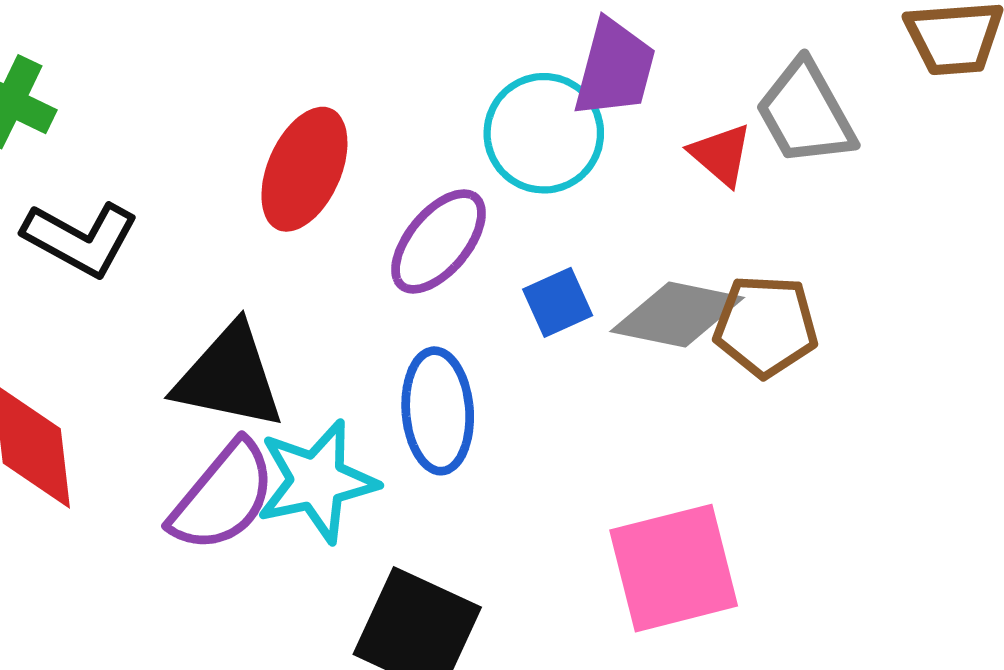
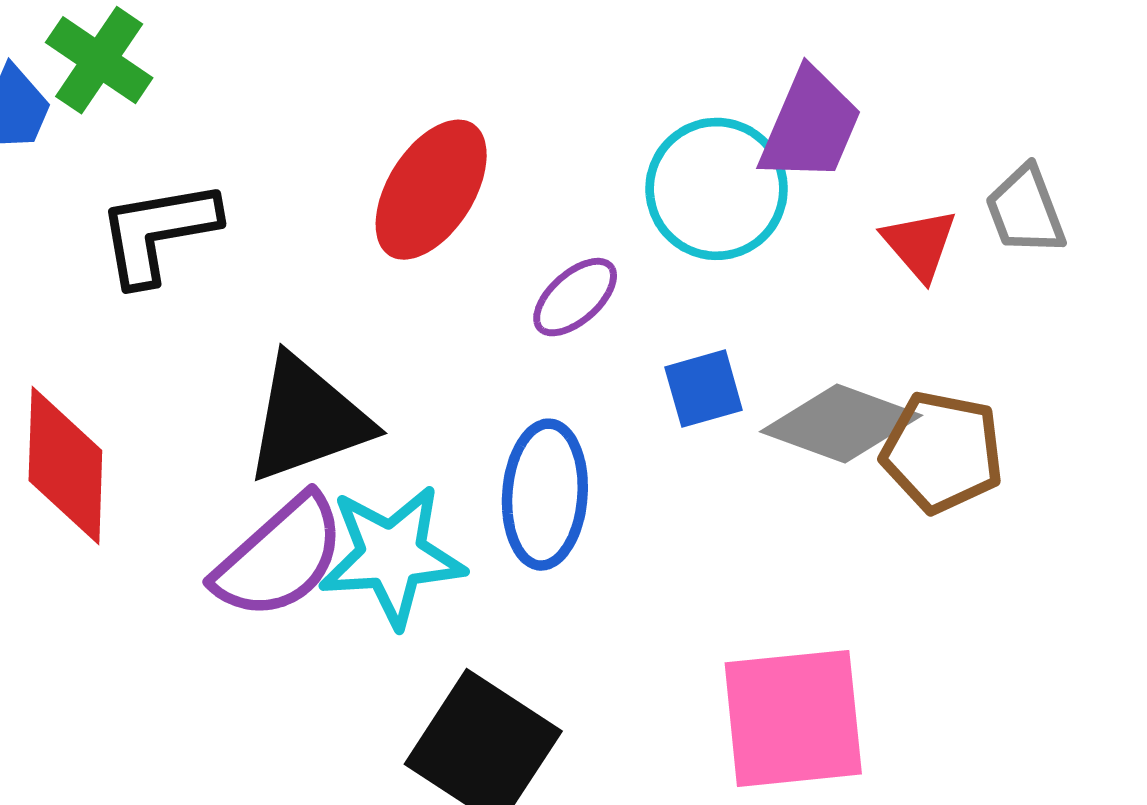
gray trapezoid: (806, 113) -> (1025, 210), size x0.7
black L-shape: (81, 239) -> (158, 232), turned 133
purple ellipse: (439, 242) -> (575, 297), size x0.7
black triangle: (229, 377) -> (308, 419), turned -40

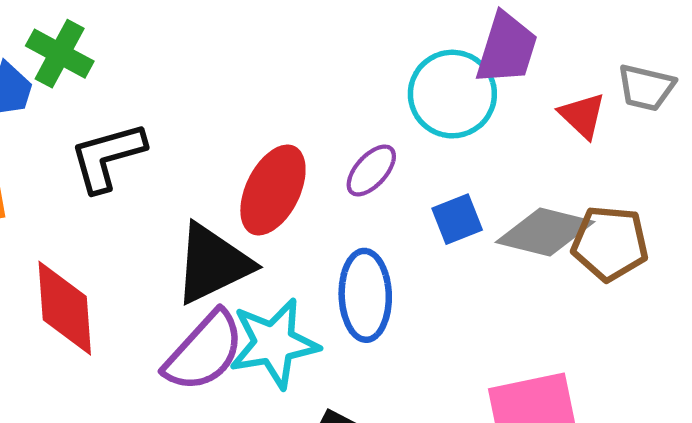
red ellipse: (431, 190) -> (273, 190), moved
gray trapezoid: (1025, 210) -> (646, 88), turned -50

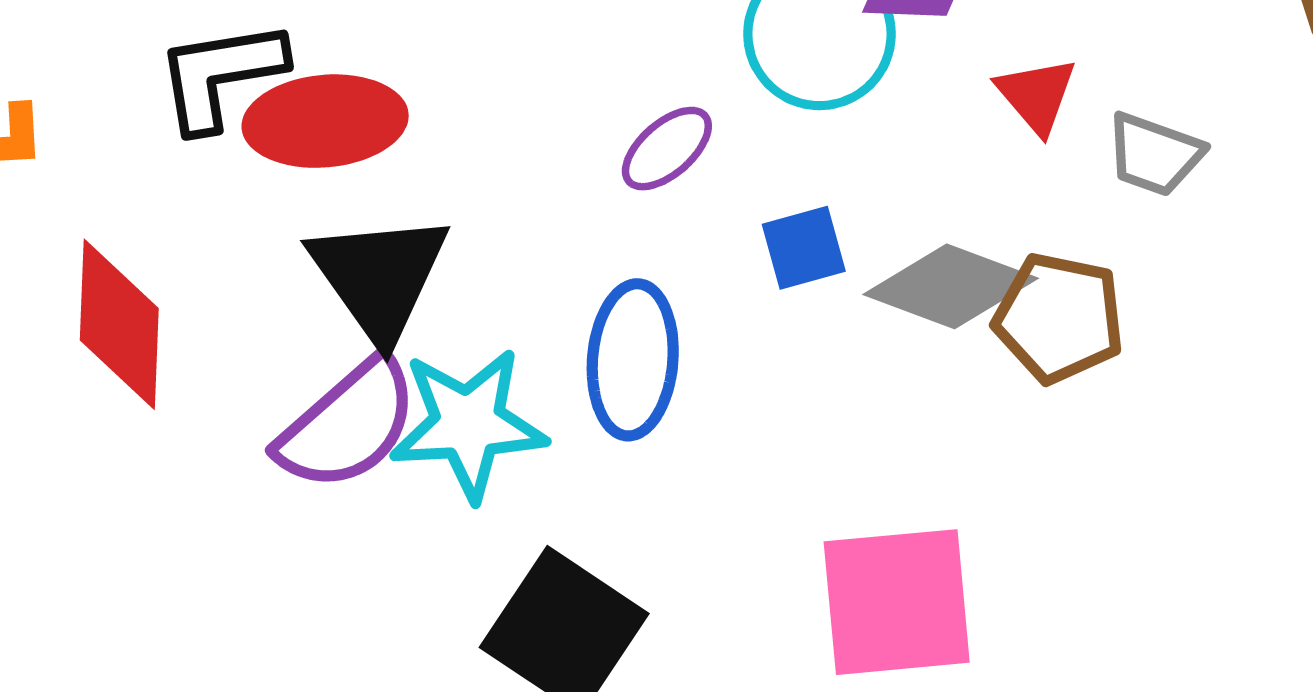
gray trapezoid: (646, 88) -> (1154, 154), moved
red ellipse: (273, 190) -> (325, 121), moved, turned 52
black triangle: (213, 264) -> (379, 277), turned -46

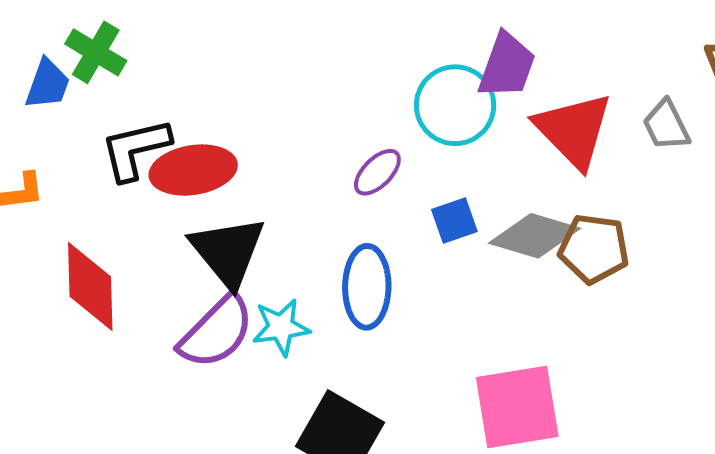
red triangle: (1037, 95) -> (574, 130), size x1.8
gray trapezoid: (1154, 154) -> (666, 125), moved, turned 48
cyan star: (468, 424) -> (281, 327), size x0.7

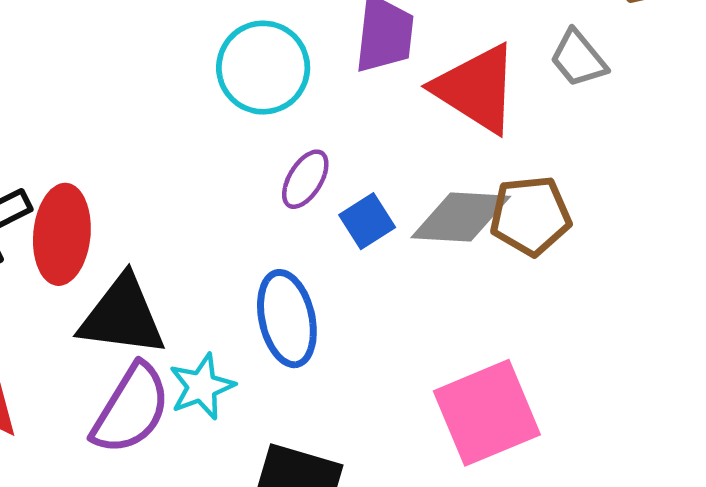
cyan circle: (455, 105) -> (263, 68), moved
red ellipse: (193, 170) -> (62, 234), turned -62
purple ellipse: (377, 172) -> (305, 179), moved
black triangle: (228, 251) -> (122, 316), turned -30

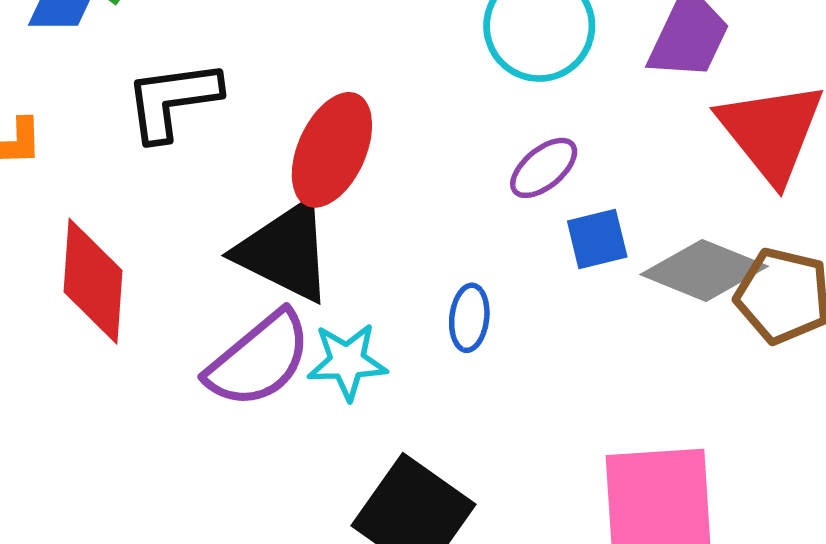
red ellipse: (62, 234) -> (332, 150), moved
blue ellipse: (287, 319) -> (469, 318), size x0.6

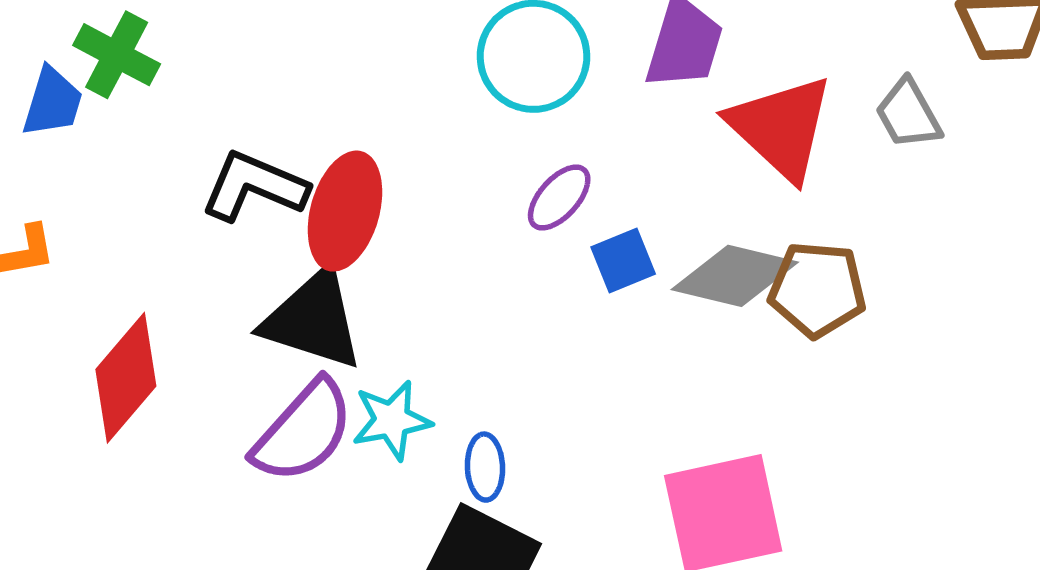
black L-shape: (172, 100) -> (254, 186), moved, turned 39
red diamond: (93, 281) -> (126, 378), turned 45
blue ellipse: (469, 318) -> (485, 467), moved

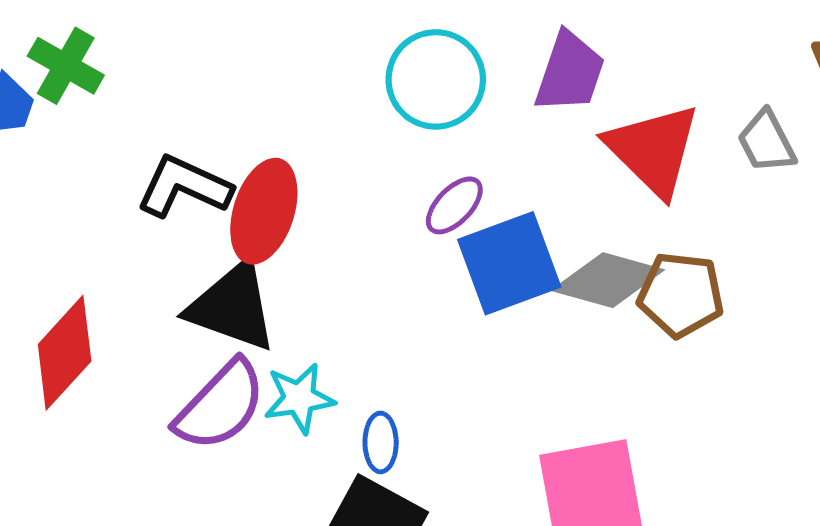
blue square: (623, 261) -> (509, 263), size x1.8

